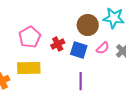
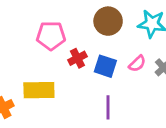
brown circle: (88, 25) -> (108, 21), moved
pink pentagon: (30, 37) -> (51, 36), moved, turned 30

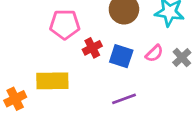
purple line: (108, 107) -> (124, 99), turned 70

